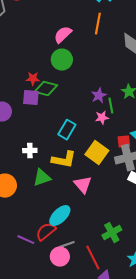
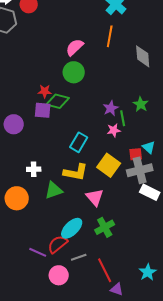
white cross: (30, 151) -> (34, 169), moved
green cross: (112, 233) -> (105, 227), moved
pink circle: (60, 257) -> (59, 275), moved

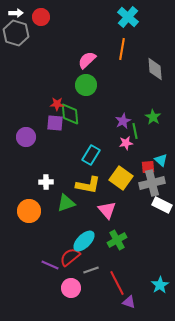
green diamond: (58, 101) -> (70, 114), turned 70

